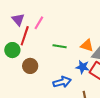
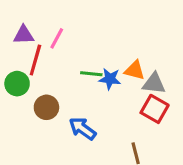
purple triangle: (18, 20) -> (24, 35), turned -48
blue star: (83, 67) -> (110, 79), moved
blue arrow: (62, 82) -> (82, 129), moved, turned -126

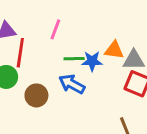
pink line: (57, 38) -> (55, 29), moved
blue arrow: (82, 129) -> (72, 84), moved

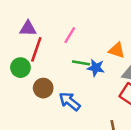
orange triangle: (114, 50) -> (117, 50), moved
blue arrow: (72, 84) -> (70, 101), moved

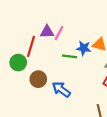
purple triangle: (28, 28) -> (47, 32), moved
blue star: (96, 68) -> (84, 48), moved

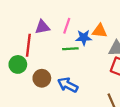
pink line: (59, 33) -> (67, 26), moved

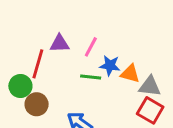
orange triangle: (100, 31) -> (130, 74), moved
brown circle: (42, 78) -> (37, 104), moved

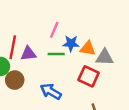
purple triangle: (60, 44) -> (28, 54), moved
red square: (150, 110) -> (89, 76), moved

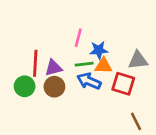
orange triangle: (88, 49) -> (103, 66), moved
brown circle: (15, 80) -> (54, 87), moved
blue arrow: (51, 91) -> (89, 81), moved

